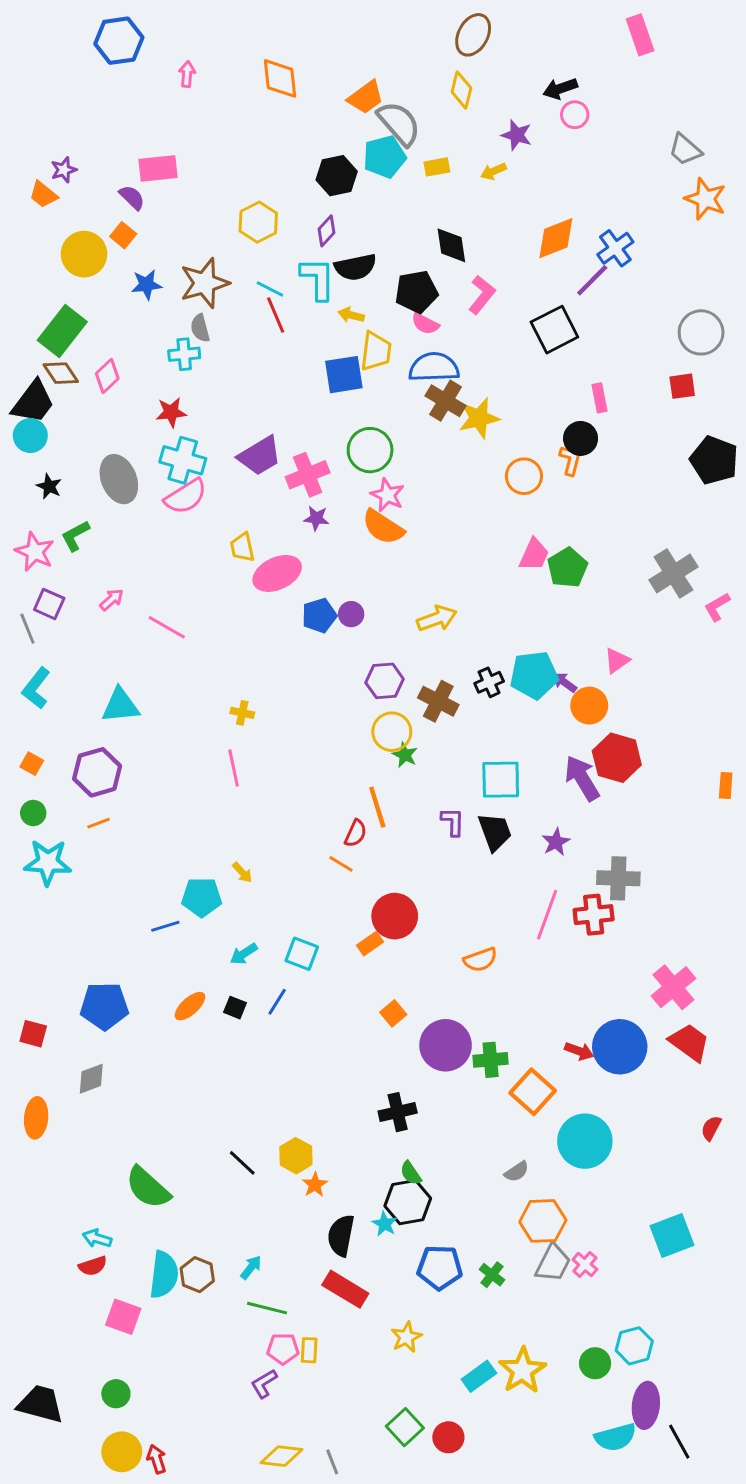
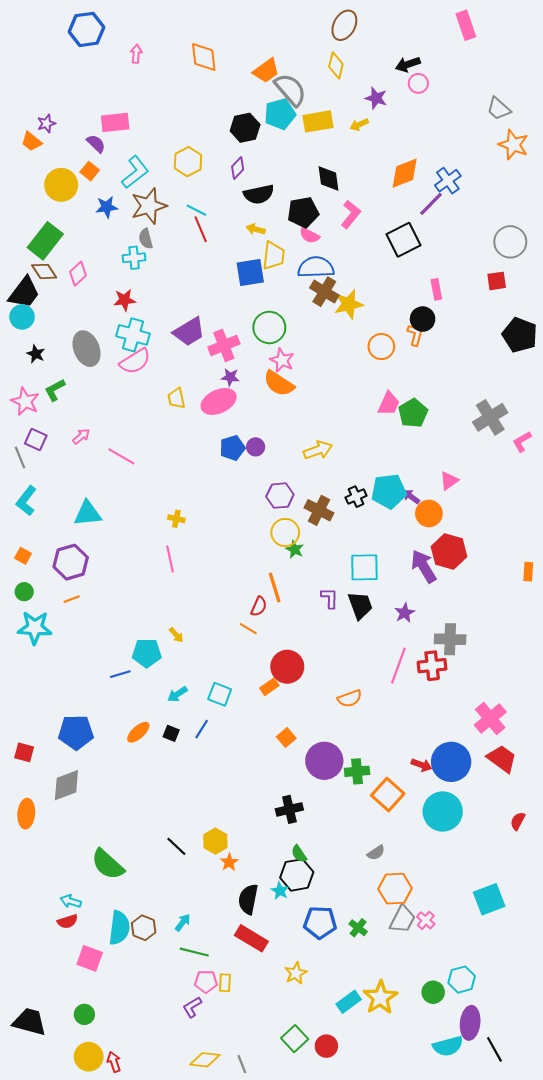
yellow rectangle: (437, 167) -> (318, 121), size x1.6
cyan L-shape: (318, 279) -> (135, 172), moved, turned 52
pink ellipse: (277, 573) -> (219, 401), moved
gray diamond: (91, 1079) -> (66, 785), size x1.4
cyan circle: (585, 1141) -> (443, 812), moved

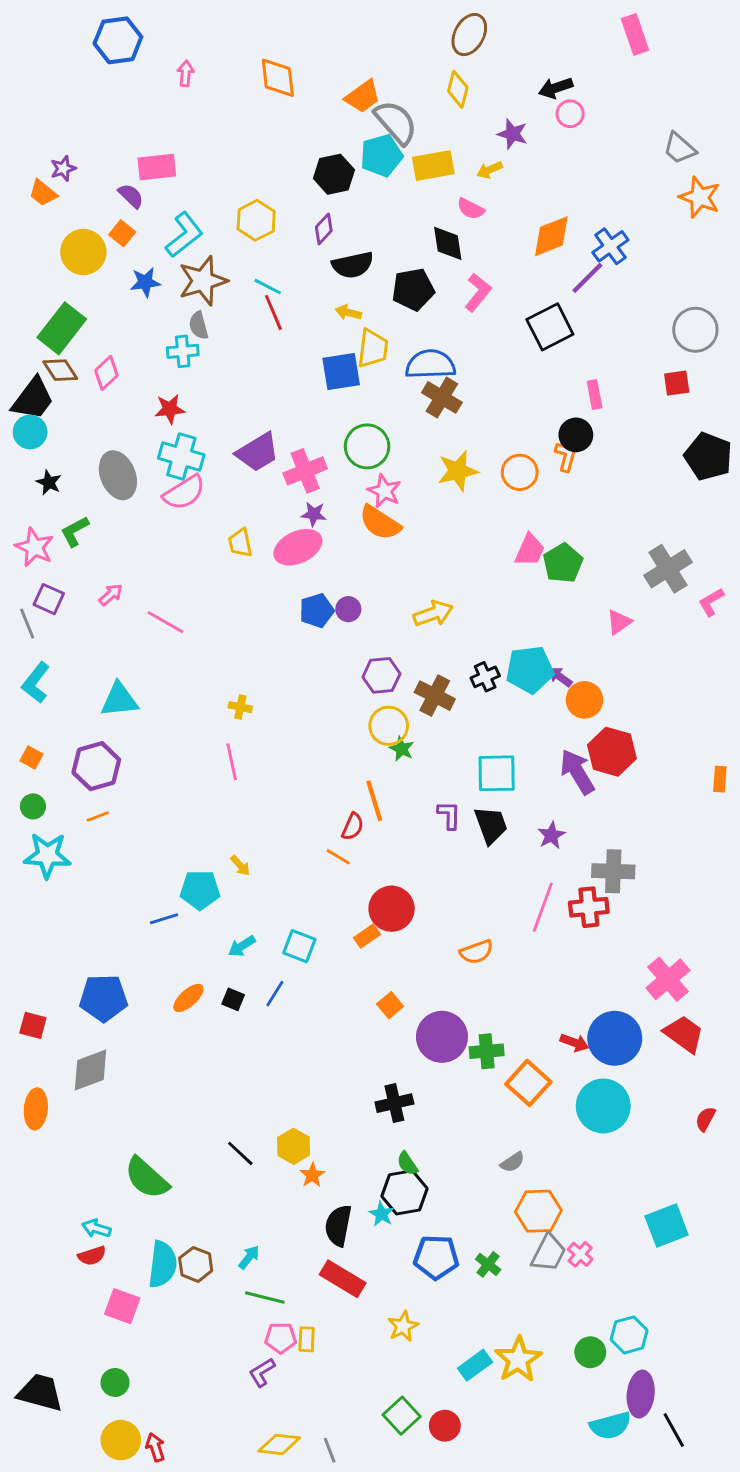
pink semicircle: (309, 236) -> (471, 209), moved
yellow star: (349, 304) -> (458, 471), moved
pink triangle: (449, 481) -> (619, 622), moved

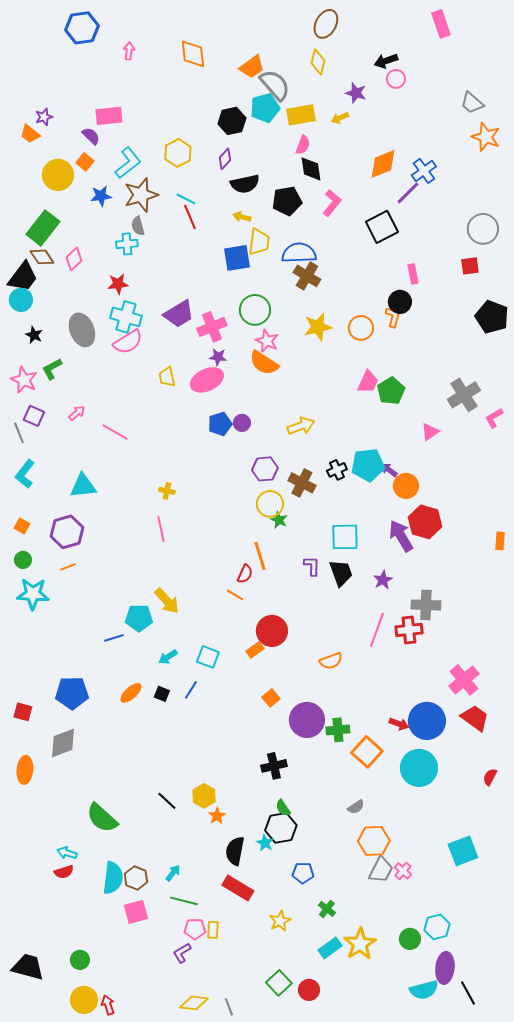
pink semicircle: (471, 209) -> (303, 145), moved, turned -96
yellow arrow: (240, 865) -> (167, 601), size x1.8
blue pentagon: (436, 1257) -> (303, 873), size x0.7
green cross: (488, 1264) -> (327, 909), moved
pink square: (122, 1306) -> (136, 912), moved, turned -35

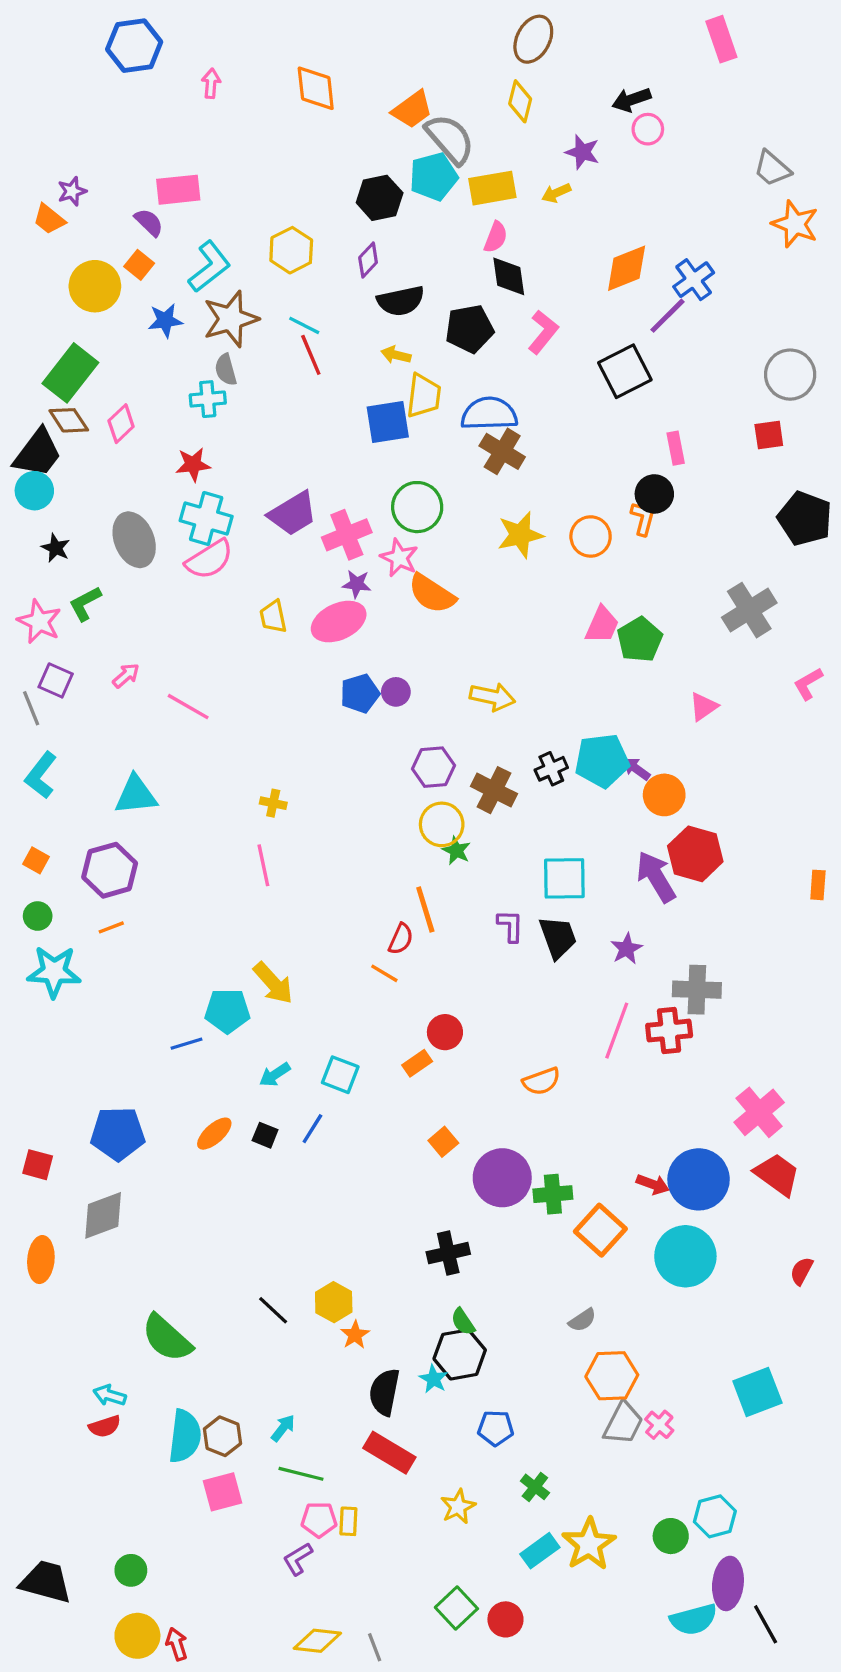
pink star: (267, 341) -> (399, 558), moved
gray cross: (464, 395) -> (749, 610), moved
yellow arrow: (301, 426) -> (492, 697), turned 32
red circle: (272, 631) -> (445, 1032), size x0.7

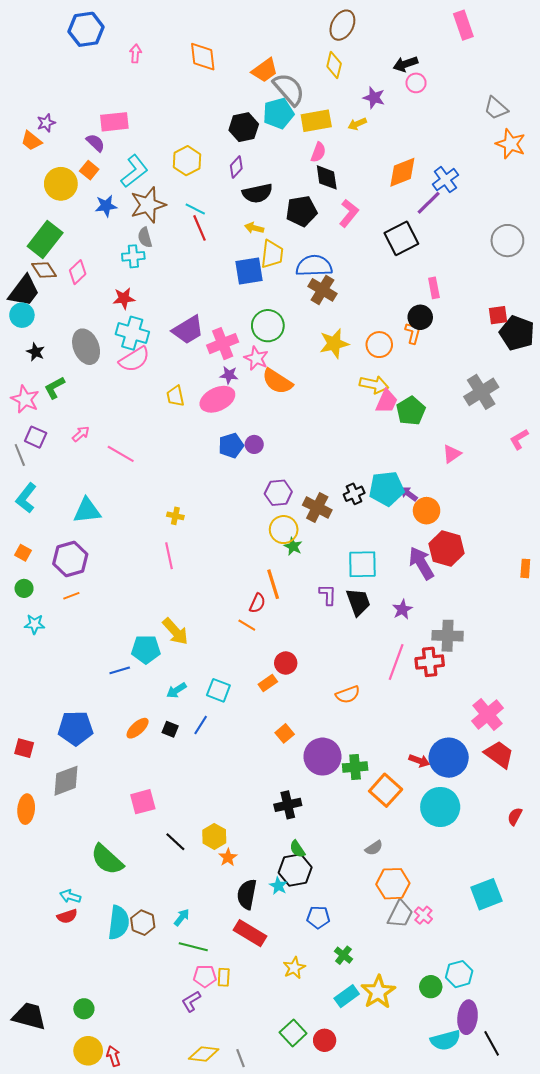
red square: (769, 435) -> (498, 315), moved
yellow arrow: (492, 697) -> (374, 385), moved
cyan star: (54, 972) -> (35, 624), size x0.6
pink square: (222, 1492) -> (143, 802), moved

